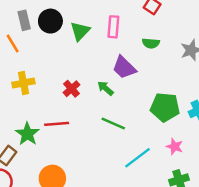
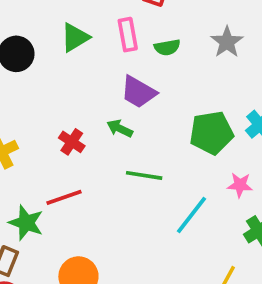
pink rectangle: (113, 27) -> (128, 35), moved
green triangle: (80, 31) -> (75, 38), moved, turned 30

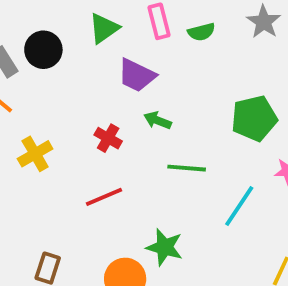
purple trapezoid: (138, 92) -> (137, 75), moved
green star: (26, 223) -> (165, 247), moved

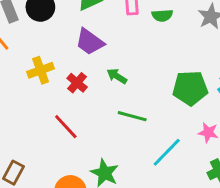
purple trapezoid: (137, 75) -> (90, 42), moved
yellow cross: (35, 154) -> (41, 70), moved
red line: (104, 197) -> (66, 127), turned 60

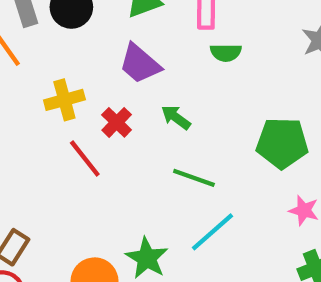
green semicircle: (162, 15) -> (226, 53), moved
red line: (66, 127) -> (85, 158), moved
cyan line: (167, 152) -> (213, 232), moved

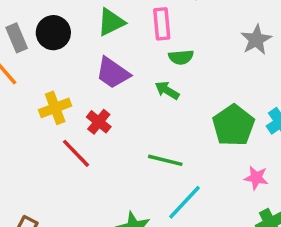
green arrow: (176, 117) -> (167, 90), moved
green pentagon: (282, 143) -> (233, 125), turned -30

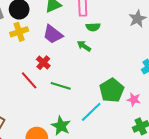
yellow cross: (55, 108) -> (19, 32), moved
green pentagon: (233, 125) -> (112, 90), moved
green line: (165, 160) -> (61, 86), moved

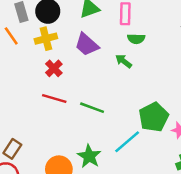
red cross: (43, 63) -> (54, 68), moved
red line: (29, 80) -> (54, 98), turned -36

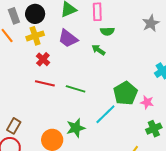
green star: (89, 156) -> (76, 128), turned 30

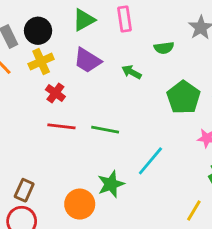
green semicircle: (107, 31) -> (164, 48), moved
green pentagon: (125, 93) -> (183, 97), moved

